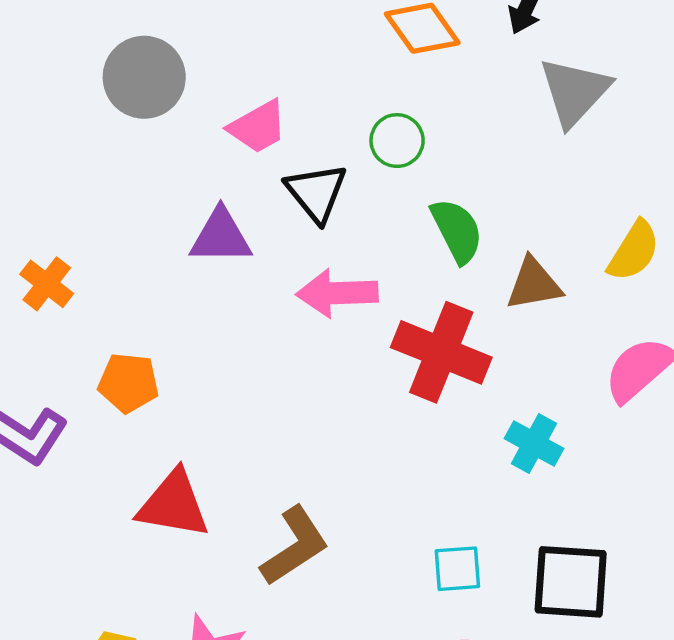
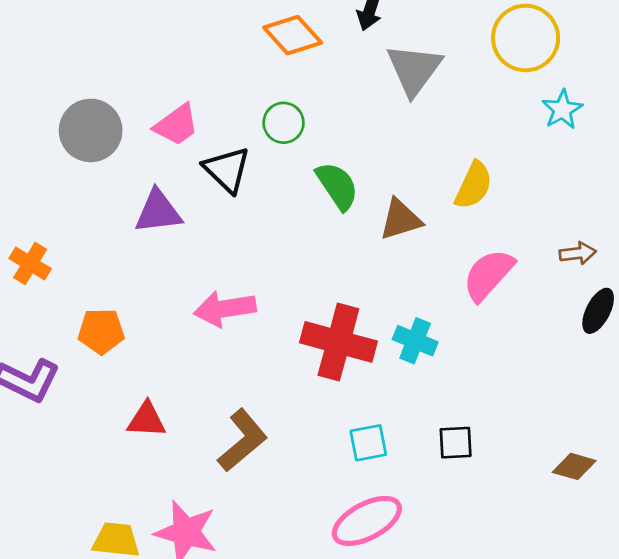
gray circle: (144, 77) -> (91, 130), moved
pink arrow: (337, 293) -> (225, 309), moved
red cross: (441, 352) -> (338, 342), moved
red triangle: (173, 504) -> (147, 420), size x0.7
black square: (571, 582) -> (456, 443), size x0.6

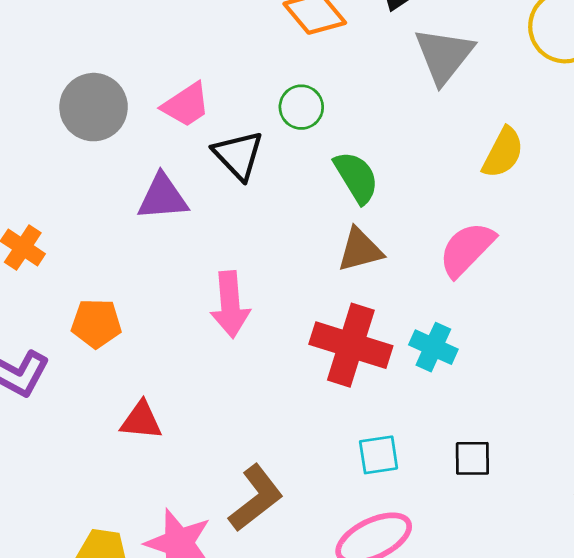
yellow semicircle: (474, 185) -> (503, 153), moved
brown triangle: (401, 219) -> (360, 250), moved
pink semicircle: (488, 275) -> (467, 249), moved
pink arrow: (225, 309) -> (230, 304), turned -88
brown L-shape: (242, 440) -> (256, 498), moved

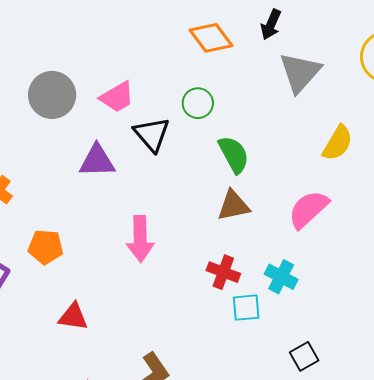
red cross: (351, 345) -> (223, 272), size x0.6
cyan square: (379, 455) -> (246, 308), moved
black square: (472, 458) -> (304, 356), turned -32

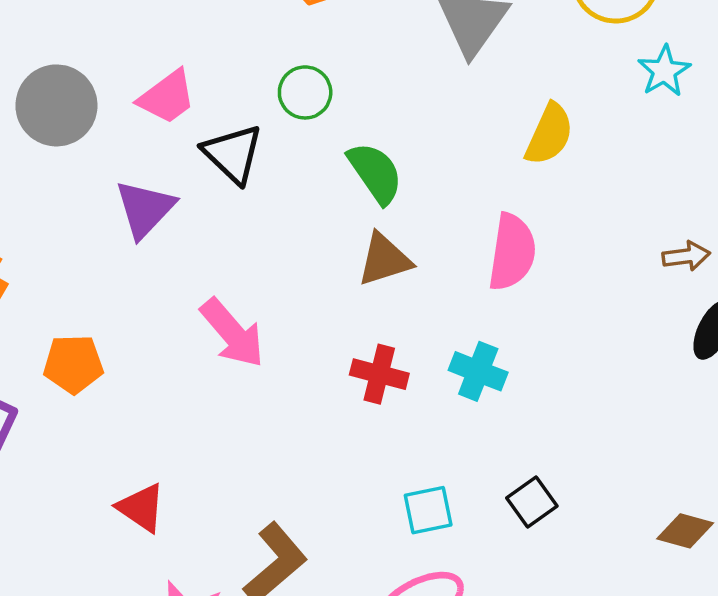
purple triangle: (97, 161) -> (145, 209), turned -39
pink semicircle: (308, 209) -> (512, 252), turned 147
pink arrow: (140, 239) -> (232, 333), turned -33
cyan square: (246, 308) -> (428, 510), moved
red triangle: (73, 317) -> (141, 508), moved, turned 32

